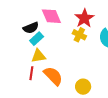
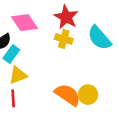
orange semicircle: (53, 76) -> (68, 95), moved
yellow circle: (83, 87) -> (88, 95), moved

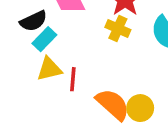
red line: (13, 98) -> (73, 79), moved

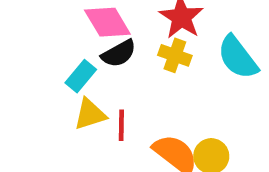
black semicircle: (33, 21) -> (119, 53), moved

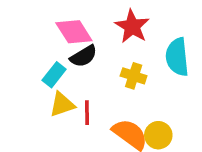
yellow cross: (175, 55) -> (134, 76), moved
cyan semicircle: (238, 57) -> (177, 57), turned 33

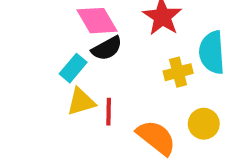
yellow cross: (134, 76) -> (178, 72), moved, turned -35
yellow circle: (158, 135) -> (204, 124), moved

